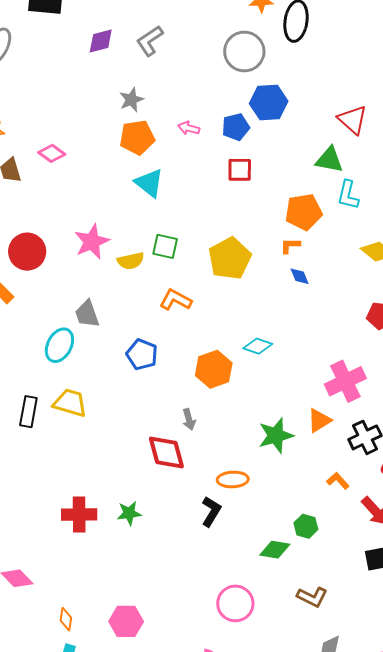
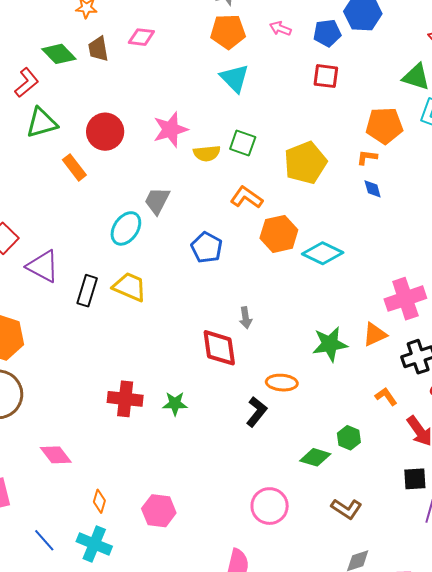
pink diamond: (52, 153) -> (141, 37), turned -36
gray trapezoid: (87, 314) -> (157, 201), turned 40
cyan diamond: (258, 346) -> (323, 253), size x1.4
orange hexagon: (214, 369) -> (279, 234), moved

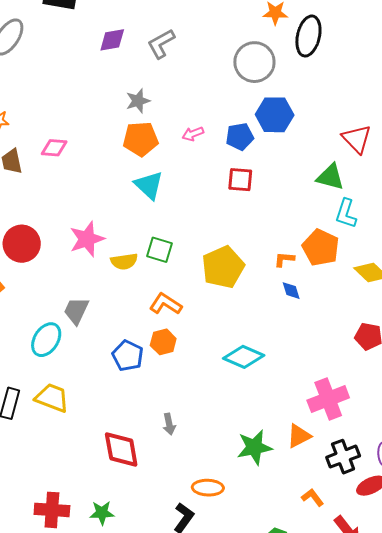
pink arrow: (280, 28) -> (193, 134), turned -40
orange pentagon: (384, 126) -> (321, 248), moved, turned 30
orange hexagon: (279, 234) -> (163, 342), moved, size x0.7
red diamond: (219, 348) -> (121, 449), moved

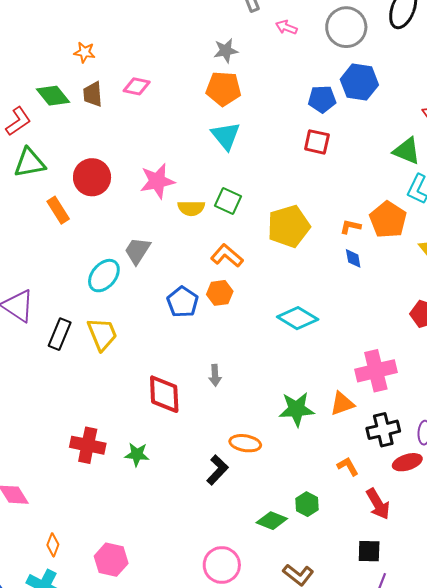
pink arrow: (193, 134) -> (286, 27), moved, turned 35
yellow trapezoid: (52, 398) -> (102, 334), turned 39

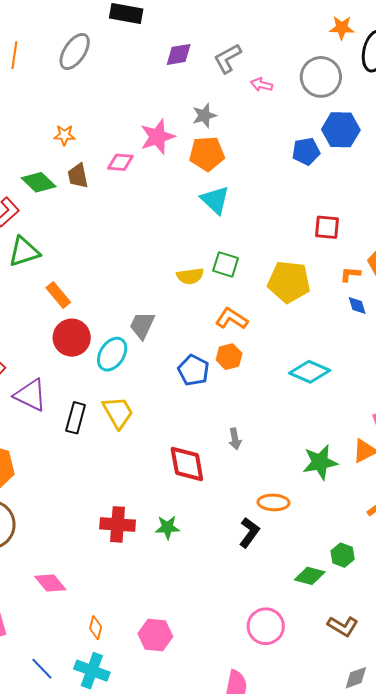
red square: (317, 142) -> (327, 227), moved
red circle: (92, 177) -> (72, 338), moved
pink star: (157, 181) -> (157, 137), moved
yellow pentagon: (289, 226) -> (289, 282), turned 30

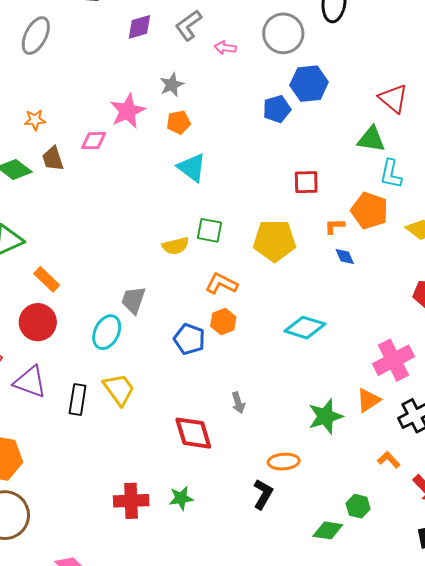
orange pentagon: (207, 154) -> (179, 122), size x0.7
red circle: (72, 338) -> (38, 322), moved

